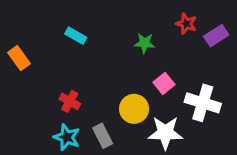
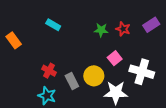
red star: (186, 24) -> (123, 29), moved
gray rectangle: (103, 136) -> (72, 81), moved

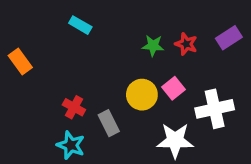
cyan rectangle: (53, 25) -> (80, 25), moved
white cross: (142, 72) -> (215, 109), turned -30
yellow circle: (94, 76) -> (142, 95), moved

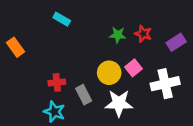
purple rectangle: (229, 38) -> (176, 42), moved
red cross: (74, 107) -> (57, 82), turned -35
white star: (175, 140) -> (119, 103), moved

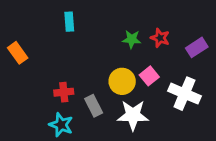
cyan rectangle: (62, 19) -> (69, 22), turned 56
white cross: (165, 84) -> (184, 94), turned 36

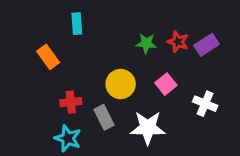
purple rectangle: (197, 47) -> (207, 45), moved
orange rectangle: (18, 53) -> (48, 57), moved
yellow circle: (122, 81) -> (121, 84), moved
white cross: (184, 94) -> (205, 104), size x0.7

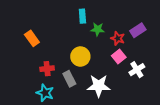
cyan rectangle: (77, 24) -> (82, 16), moved
red star: (178, 42) -> (118, 38), moved
pink square: (166, 84) -> (119, 57), moved
white cross: (205, 104) -> (137, 70), turned 35

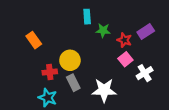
yellow circle: (80, 57) -> (70, 60), moved

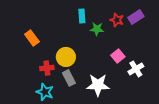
purple rectangle: (146, 32) -> (136, 17), moved
red star: (124, 40) -> (117, 20), moved

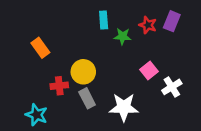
purple rectangle: (136, 17) -> (172, 21), turned -35
cyan star: (45, 92) -> (36, 115), moved

